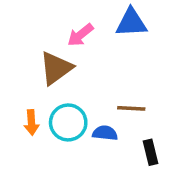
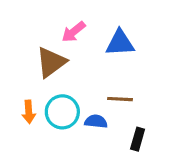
blue triangle: (131, 23) -> (120, 43), moved
black rectangle: (151, 152) -> (138, 139), turned 30

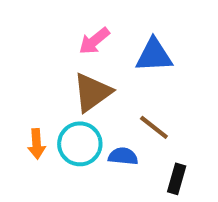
brown triangle: (51, 62) -> (92, 92), moved
brown line: (120, 99) -> (154, 127), turned 35

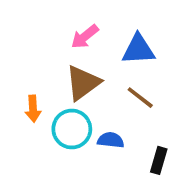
brown line: (154, 127) -> (140, 98), moved
orange arrow: (37, 144) -> (33, 109), moved

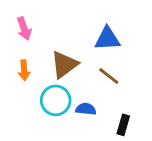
pink arrow: (85, 37) -> (24, 29), moved, turned -70
orange arrow: (33, 109) -> (24, 70), moved

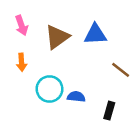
brown triangle: (64, 65) -> (57, 37), moved
brown line: (109, 76) -> (121, 70), moved

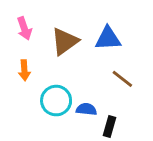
brown line: (121, 70) -> (122, 79), moved
black rectangle: (109, 111) -> (109, 127), moved

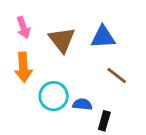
brown triangle: (65, 41) -> (62, 40), turned -32
orange arrow: (24, 70) -> (23, 67), size x1.5

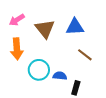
pink arrow: (23, 27) -> (17, 20), turned 77

